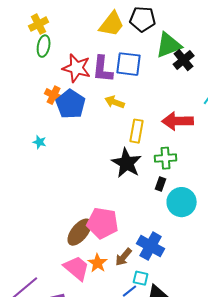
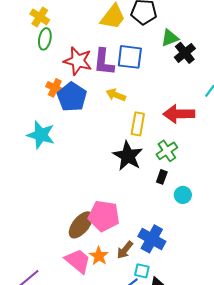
yellow cross: (39, 24) -> (40, 17), turned -30
green triangle: (169, 45) -> (170, 38), size x0.7
cyan star: (40, 142) -> (41, 135), size x2.0
green cross: (166, 158) -> (167, 151), turned -30
cyan circle: (182, 202) -> (183, 195), size x0.6

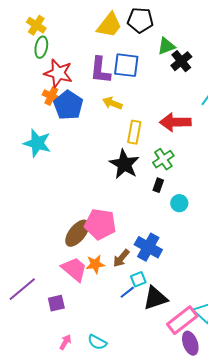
red star: (78, 61) -> (58, 73), moved
orange star: (99, 256) -> (95, 264), turned 30
cyan square: (142, 271) -> (138, 279), turned -35

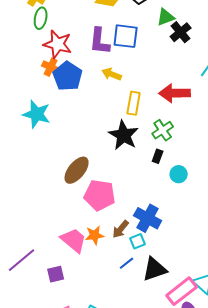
brown ellipse: (77, 233) -> (77, 170), moved
cyan square: (138, 279) -> (138, 241), moved

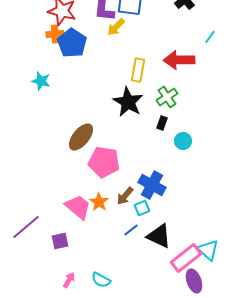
orange cross: (51, 67) -> (55, 34), turned -30
yellow arrow: (112, 74) -> (116, 27), moved, turned -66
cyan star: (37, 114) -> (41, 81), size x0.7
orange star: (95, 235) -> (99, 202), turned -30
black triangle: (155, 269) -> (159, 236), turned 44

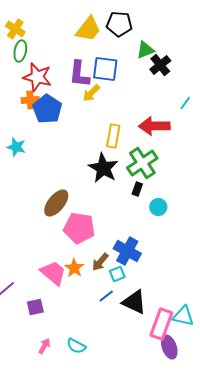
green cross: (167, 97) -> (142, 163), size x1.4
cyan triangle: (208, 250) -> (183, 316), turned -30
pink rectangle: (186, 258) -> (161, 324), turned -32

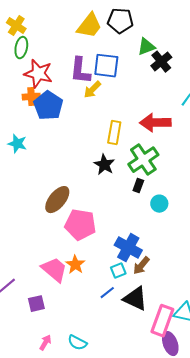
black star: (103, 168) -> (104, 165), size x0.7
brown arrow: (100, 262) -> (141, 266), moved

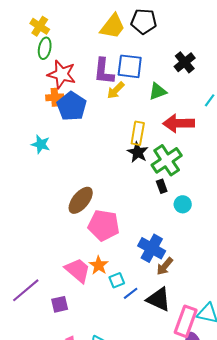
green triangle: (146, 47) -> (158, 91), moved
black star: (104, 165) -> (138, 152), moved
black rectangle: (138, 186) -> (162, 186), turned -40
cyan square: (118, 271) -> (117, 280), moved

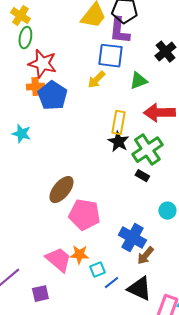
purple L-shape: (104, 71) -> (119, 31), moved
black rectangle: (162, 186) -> (142, 176), turned -40
cyan circle: (183, 204) -> (167, 211), moved
orange star: (99, 265) -> (79, 255), turned -30

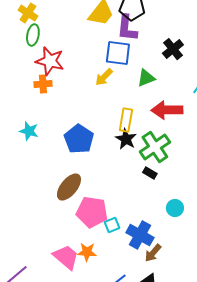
blue pentagon: (52, 96) -> (79, 139), moved
cyan square: (97, 270) -> (112, 225), moved

